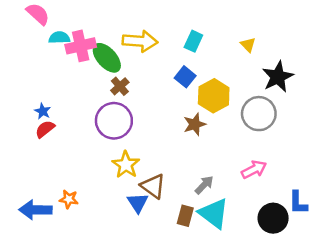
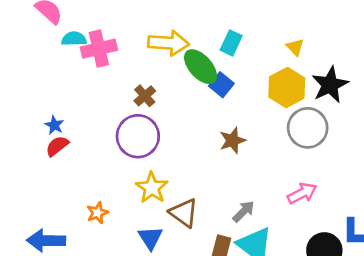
green ellipse: (107, 58) -> (200, 67), moved
yellow hexagon: (214, 96) -> (287, 88), moved
orange star: (69, 199) -> (98, 213), moved, turned -30
blue triangle: (138, 203) -> (150, 238), moved

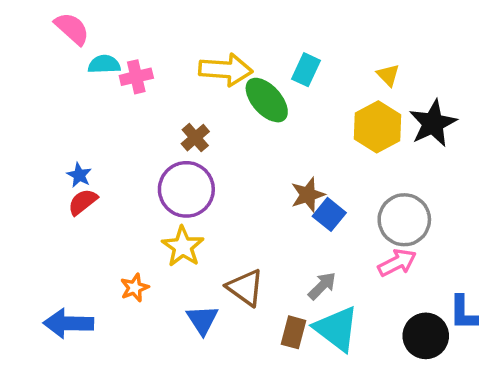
pink cross: (99, 49) -> (136, 77), size x0.7
blue square: (221, 85) -> (329, 214), moved
gray circle: (308, 128) -> (404, 220), moved
yellow star: (152, 188) -> (183, 247), moved

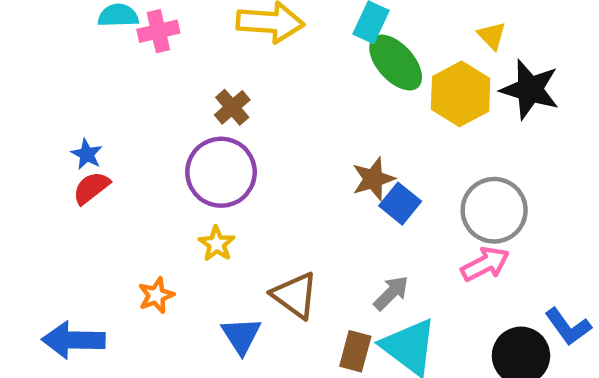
yellow triangle: (388, 75) -> (492, 36), moved
green ellipse: (267, 100) -> (396, 63), moved
black star: (433, 123) -> (530, 89), turned -30
yellow star: (183, 247) -> (217, 244), size x0.7
blue L-shape: (463, 313) -> (568, 327), turned -36

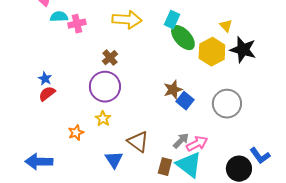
pink arrow: (485, 264) -> (197, 144), moved
orange star: (156, 295) -> (76, 133), moved

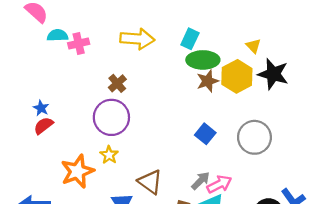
green ellipse: (183, 38) -> (203, 60), turned -48
brown star: (173, 90) -> (208, 81), moved
orange star: (76, 133) -> (77, 171), size x1.8

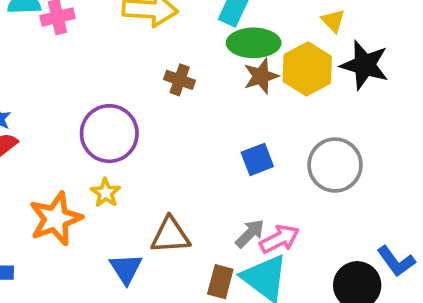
brown cross: (117, 83) -> (180, 80), moved, turned -30
blue square: (205, 134) -> (257, 159), turned 30
brown triangle: (150, 182) -> (170, 235), turned -40

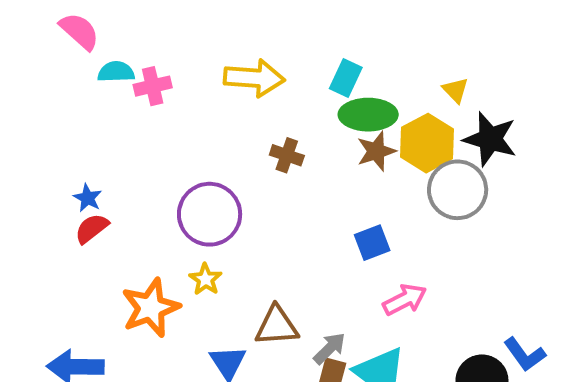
gray circle: (335, 165) -> (458, 190), moved
gray arrow: (250, 233) -> (329, 348), moved
pink arrow: (279, 239) -> (405, 300), moved

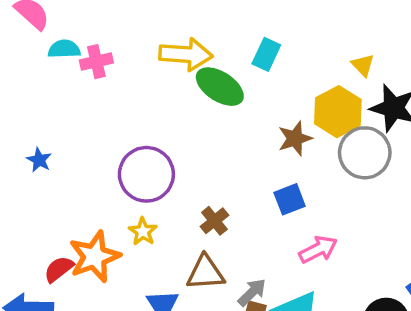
green ellipse: (368, 115) -> (220, 87), moved, turned 33
brown star: (376, 151) -> (295, 138), moved
brown cross: (287, 155) -> (214, 221), moved, turned 32
red semicircle: (92, 228) -> (59, 269), moved

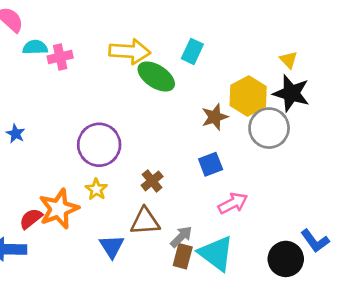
yellow triangle: (363, 65) -> (289, 60), moved

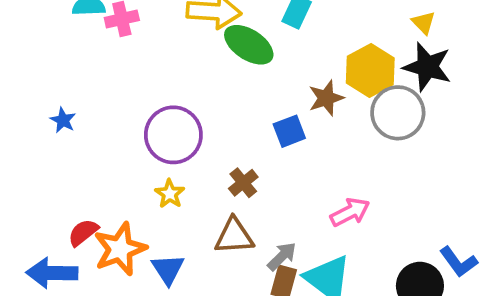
blue square: (211, 164) -> (289, 131), moved
orange star: (59, 209) -> (120, 249), moved
blue triangle: (112, 246) -> (168, 269), moved

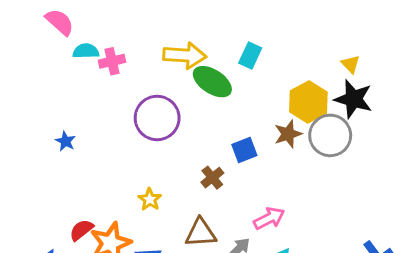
brown star: (326, 98) -> (288, 134), moved
purple circle: (173, 135) -> (157, 118), moved
brown cross: (243, 183) -> (212, 178), moved
pink arrow: (350, 212) -> (269, 218), moved

